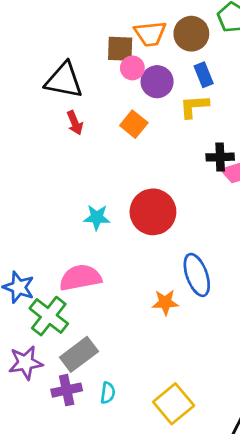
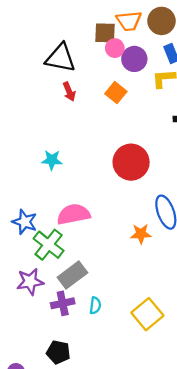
cyan star: (97, 217) -> (52, 160), moved

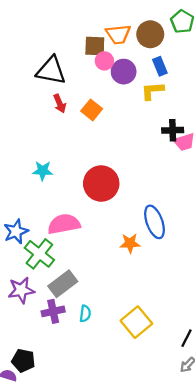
orange square: (116, 93) -> (92, 110), moved
red circle: (131, 162) -> (101, 184), moved
blue star: (25, 222) -> (16, 231), turned 30
black pentagon: (58, 352) -> (23, 360), moved

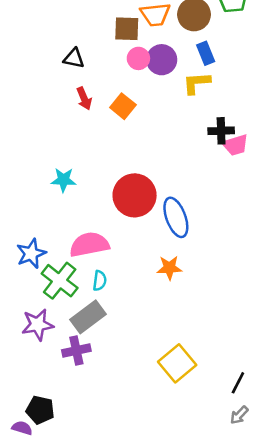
pink circle: (104, 61) -> (138, 58), moved
black triangle: (51, 71) -> (74, 58), size x0.6
blue ellipse: (154, 222) -> (176, 217), moved
cyan semicircle: (85, 314) -> (100, 281), moved

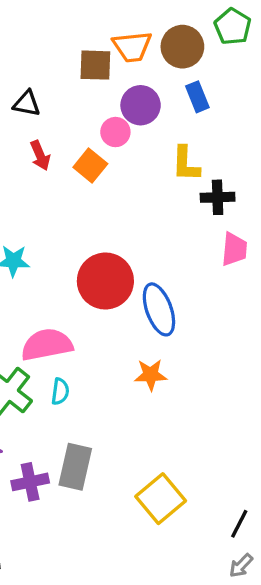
pink circle: (138, 58) -> (115, 132), moved
yellow L-shape: (197, 83) -> (186, 164), moved, turned -84
pink trapezoid: (235, 145) -> (234, 249), moved, turned -68
gray rectangle: (88, 317) -> (75, 467), moved, turned -40

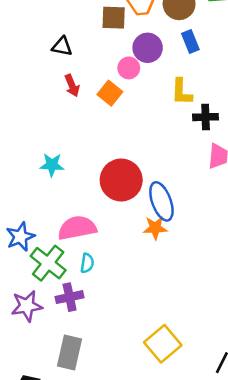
orange star: (151, 375) -> (155, 228), moved
gray rectangle: (75, 467) -> (70, 353), moved
purple cross: (30, 482) -> (70, 297), moved

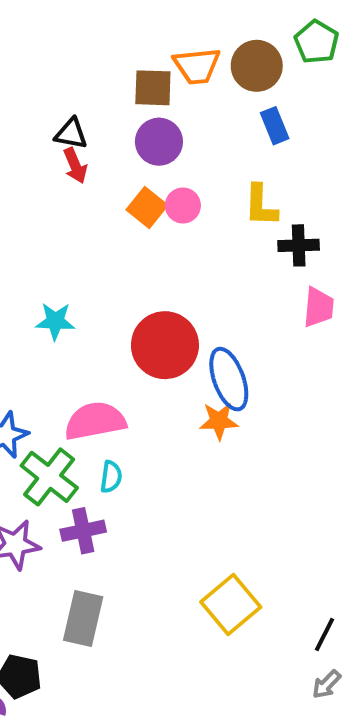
purple circle: (148, 48) -> (159, 142), moved
pink circle: (129, 68) -> (183, 205), moved
red arrow: (72, 86) -> (75, 166), moved

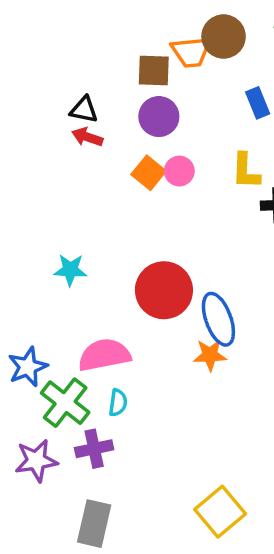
brown circle: (257, 66) -> (224, 36), moved
red arrow: (75, 166) -> (87, 137), turned 132

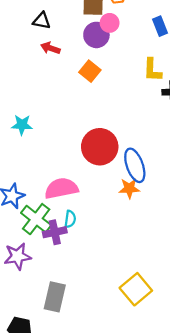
black triangle: (84, 110) -> (42, 21), moved
pink circle: (179, 171) -> (110, 23), moved
cyan star: (70, 270) -> (22, 125), moved
purple cross: (94, 449) -> (55, 232), moved

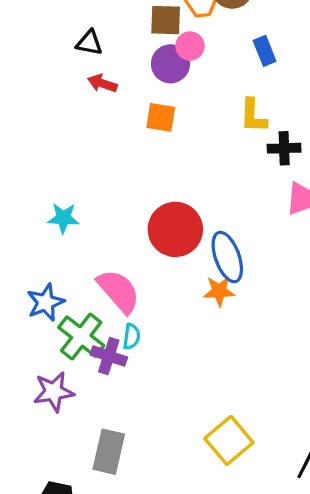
orange square: (90, 71) -> (161, 117), turned -30
cyan star: (22, 125) -> (63, 218), moved
pink semicircle: (61, 188) -> (119, 291), turned 60
purple cross: (55, 232) -> (109, 356), turned 30

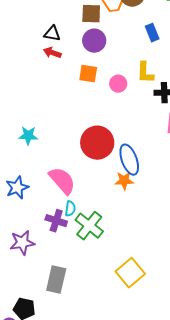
black triangle: (89, 43) -> (52, 34), moved
pink circle: (190, 46) -> (118, 84), moved
green cross: (81, 337) -> (89, 226), moved

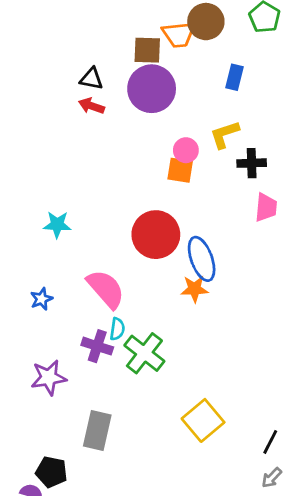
blue rectangle: (152, 33) -> (234, 77), turned 36
purple circle: (94, 41) -> (152, 89), size x1.4
yellow L-shape: (145, 73) -> (224, 134), turned 70
orange square: (88, 74) -> (180, 170), moved
blue star: (17, 188) -> (41, 299), size x0.7

